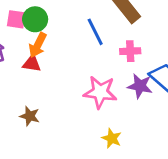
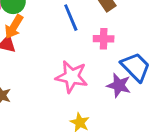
purple star: (140, 86) -> (119, 85), moved

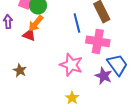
pink cross: (104, 39) -> (98, 41), size x1.6

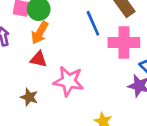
red triangle: (29, 35) -> (39, 59), moved
pink star: (71, 65) -> (69, 81), moved

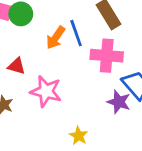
orange arrow: (40, 33) -> (56, 38), moved

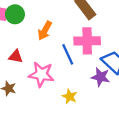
blue line: (76, 33) -> (68, 54), moved
yellow star: (79, 136) -> (70, 96), moved

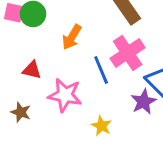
pink cross: (87, 41) -> (128, 53), turned -35
purple star: (101, 77) -> (144, 102), turned 30

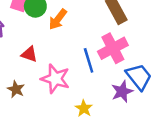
orange arrow: (72, 37) -> (58, 19), moved

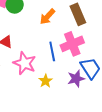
orange arrow: (58, 19) -> (47, 17), moved
yellow star: (84, 108) -> (46, 81), moved

